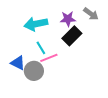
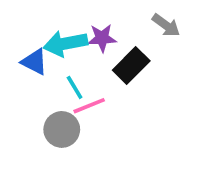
purple star: (68, 19) -> (102, 38), moved
blue triangle: (18, 63) -> (34, 62), moved

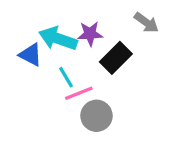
cyan arrow: (65, 44) -> (58, 39), turned 30
gray circle: (62, 129) -> (96, 116), moved

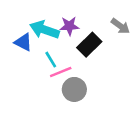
gray arrow: (146, 23) -> (120, 26), moved

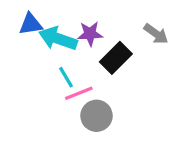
blue triangle: (23, 42) -> (31, 24), moved, turned -36

